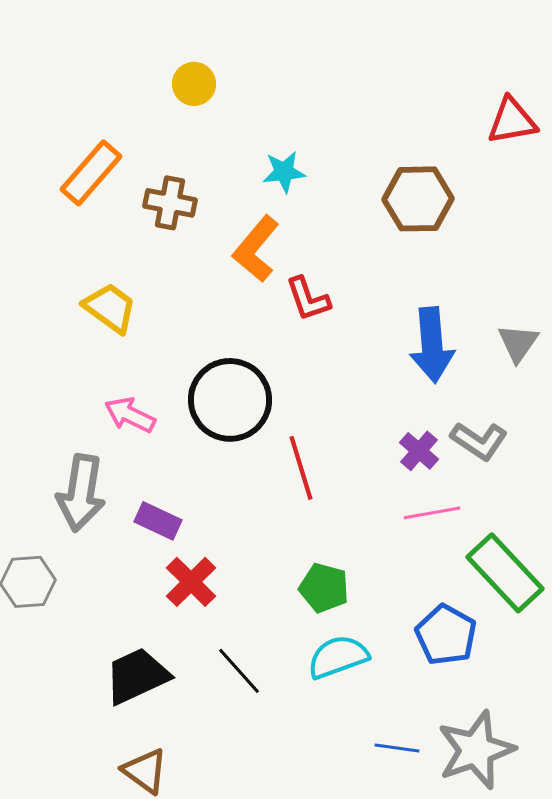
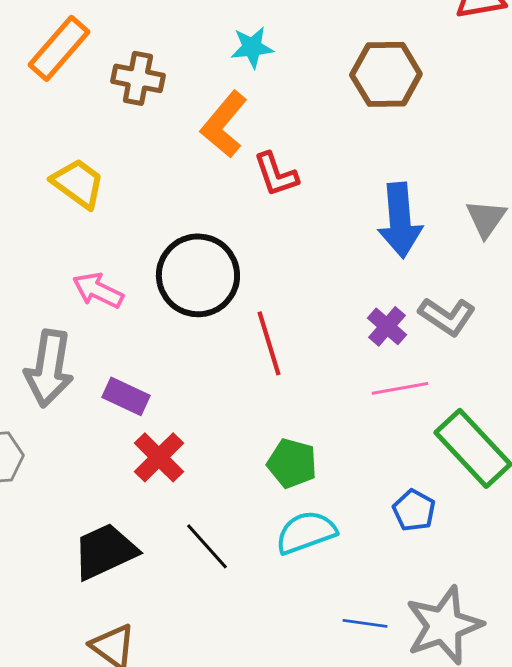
blue pentagon: (446, 635) -> (414, 510), size x0.7

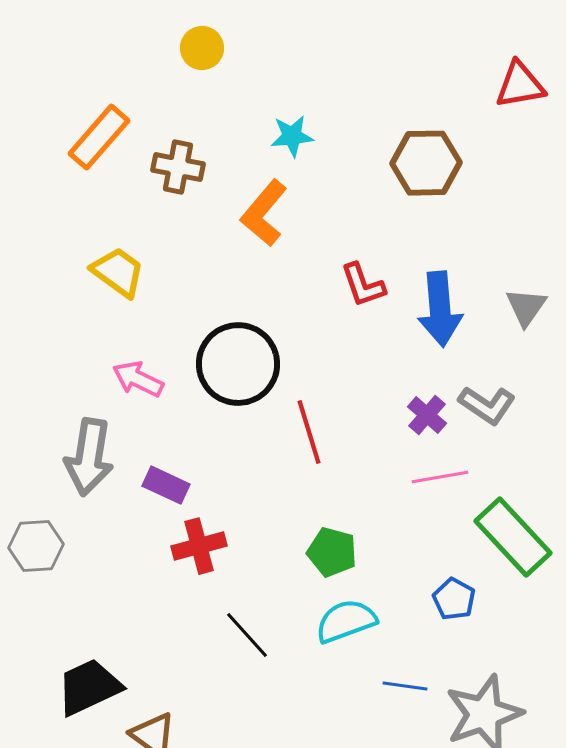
red L-shape: (276, 174) -> (363, 285), moved
red cross: (159, 457) -> (199, 546), turned 30
black trapezoid: (105, 551) -> (89, 687), moved
blue line: (365, 623) -> (405, 686), moved

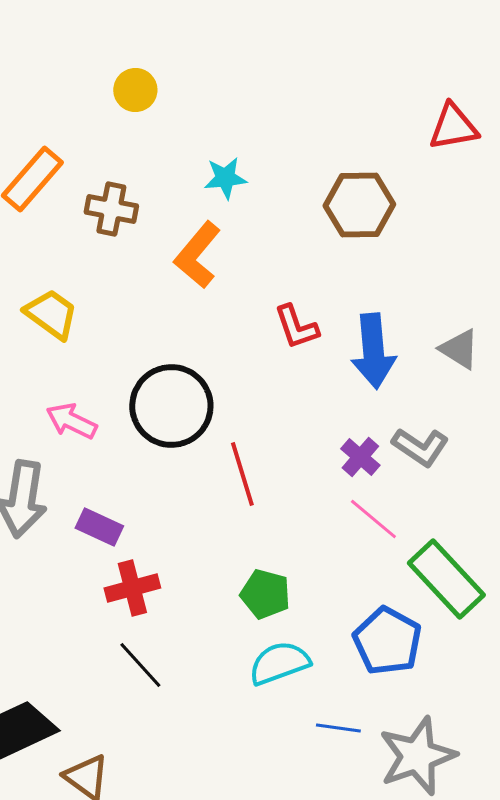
gray triangle: (526, 307) -> (459, 349), turned -33
pink line: (440, 477) -> (373, 519), turned 50
blue pentagon: (454, 599) -> (387, 641), size x1.6
black line: (247, 635) -> (140, 665), moved

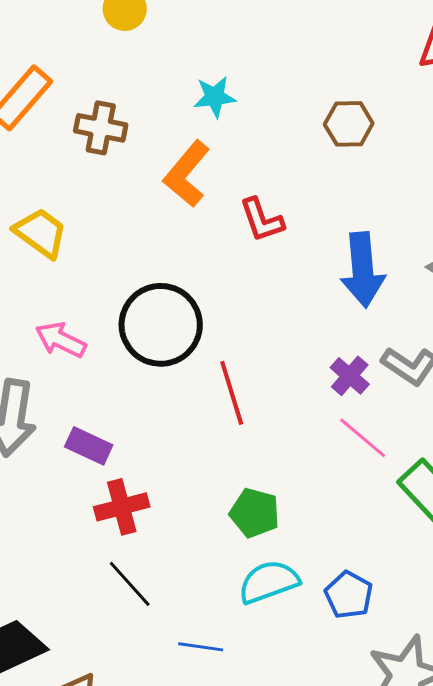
brown hexagon: (359, 205) -> (349, 124), size x0.7
red L-shape: (296, 327) -> (262, 220), moved
blue pentagon: (387, 641) -> (349, 595), moved, size x0.7
blue line: (338, 728) -> (201, 647), moved

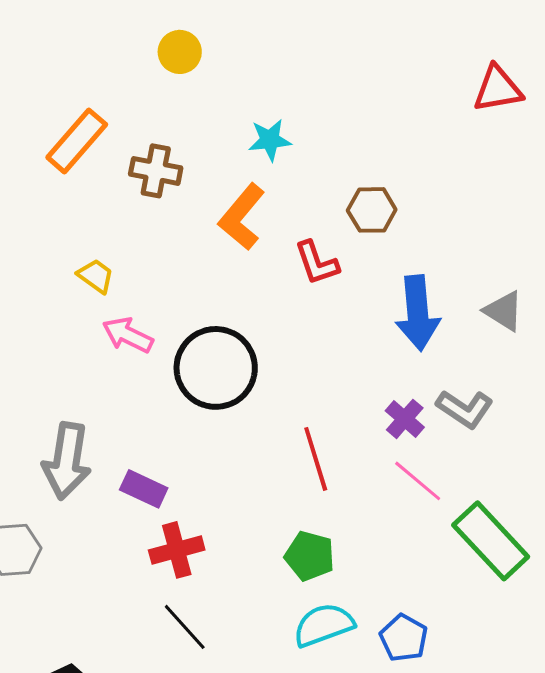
brown hexagon: (349, 124) -> (372, 210), moved
yellow trapezoid: (41, 233) -> (96, 276), size x0.7
pink arrow: (61, 340) -> (128, 335), moved
red line: (232, 393) -> (316, 459), moved

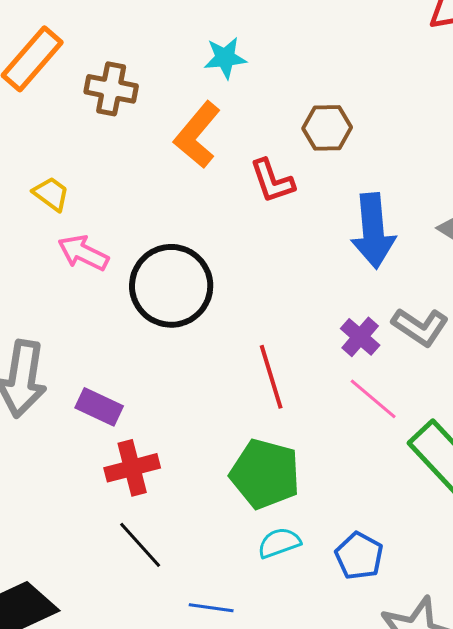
green pentagon: (310, 556) -> (265, 474), size x1.4
cyan semicircle: (324, 625) -> (279, 543), size x0.7

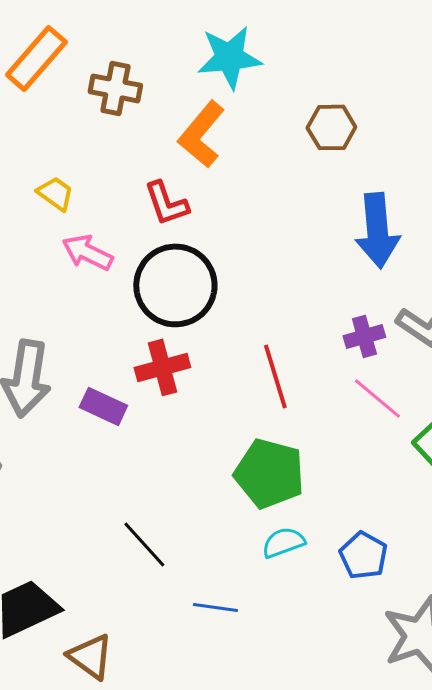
cyan star: (225, 58) -> (229, 57), size x1.5
red L-shape: (272, 181) -> (166, 203), moved
purple cross: (360, 337) -> (364, 336), turned 33
red cross: (132, 468) -> (162, 367), moved

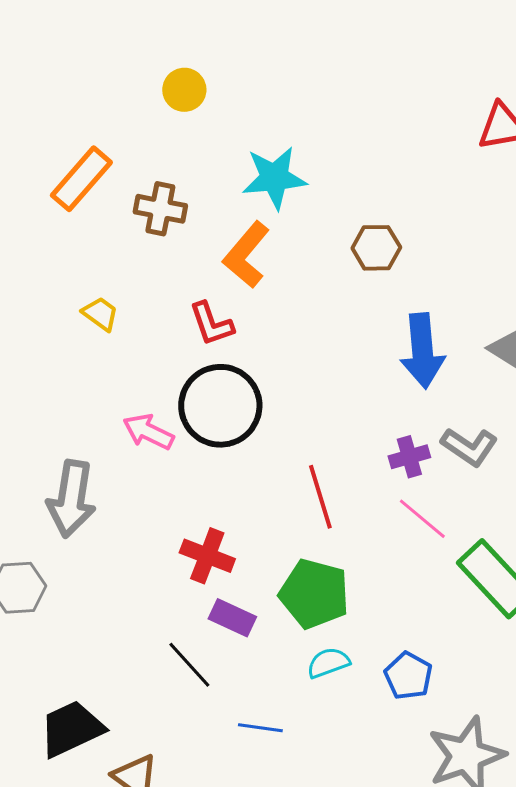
pink arrow: (87, 252) -> (148, 432), moved
red cross: (162, 367) -> (207, 556), moved, turned 36
purple rectangle: (103, 406) -> (232, 618), moved

